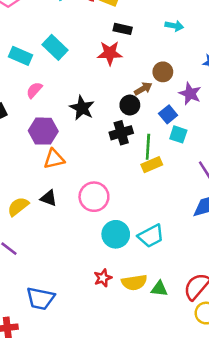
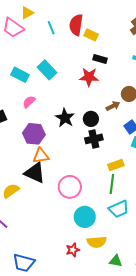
black circle: (130, 105) -> (91, 119), moved
green line: (148, 147) -> (112, 184), moved
black triangle: (49, 198) -> (35, 173), moved, size x1.6
cyan trapezoid: (151, 236) -> (119, 209), moved
yellow semicircle: (134, 282) -> (97, 242), moved

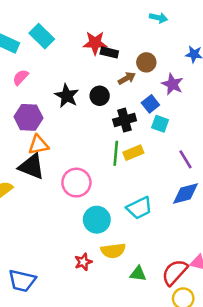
black rectangle: (100, 59) -> (109, 52), moved
black cross: (94, 139) -> (125, 120), moved
green line: (112, 184) -> (116, 153), moved

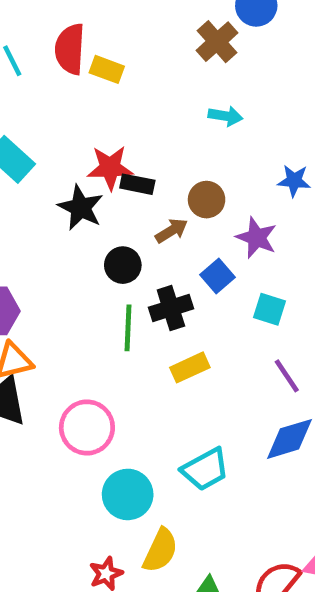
black star: (67, 96) -> (81, 208), moved
cyan square: (160, 124) -> (270, 309), moved
green line: (116, 153) -> (128, 328), moved
yellow semicircle: (113, 251) -> (160, 550), turned -55

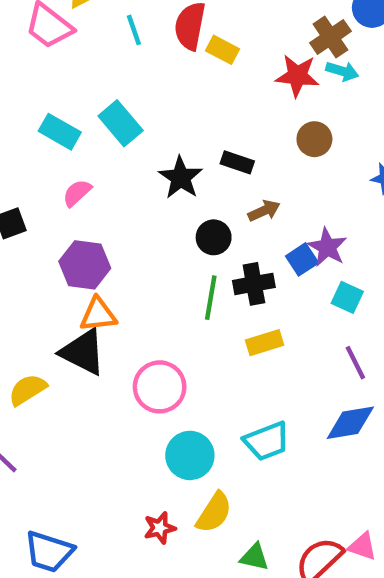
cyan arrow: (225, 116) -> (342, 71), moved
red star: (110, 168) -> (297, 76), moved
brown circle: (207, 200) -> (314, 139), moved
purple star: (257, 238) -> (327, 247), moved

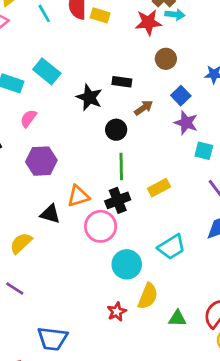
blue square: (302, 259) -> (181, 96), moved
black cross: (254, 284) -> (118, 200), moved
orange triangle: (98, 315) -> (78, 196), moved
black triangle: (83, 352) -> (50, 214), size x0.7

